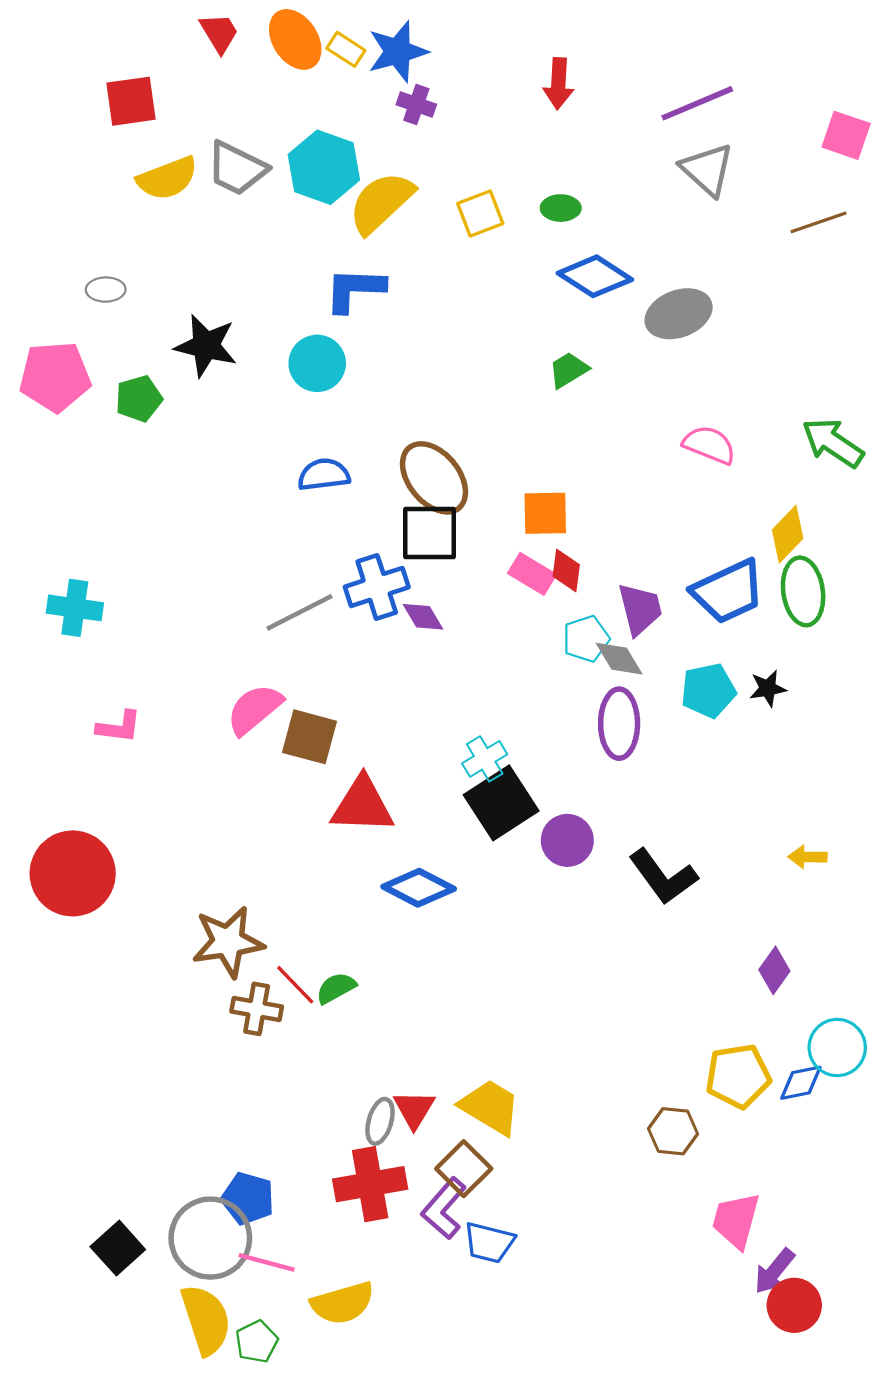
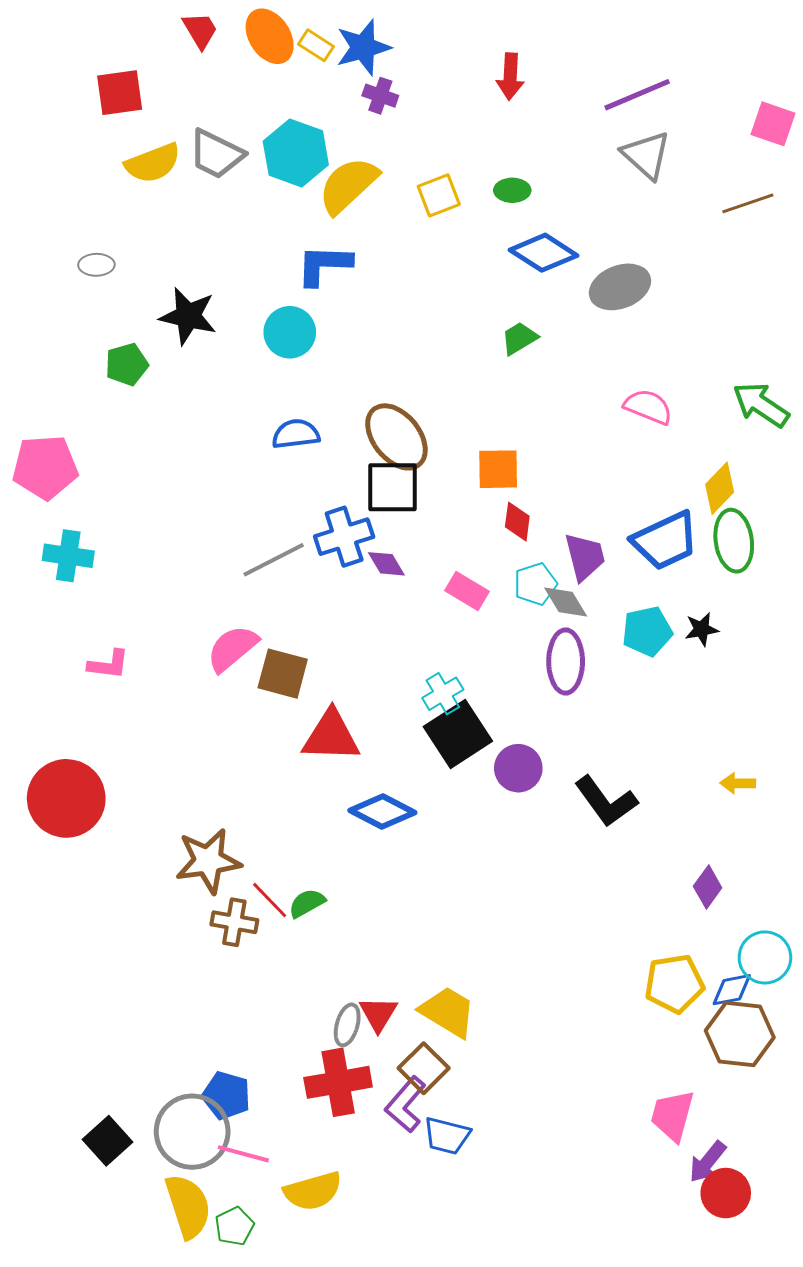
pink pentagon: (55, 377) -> (45, 467), moved
pink rectangle: (532, 574) -> (467, 591), moved
brown hexagon: (673, 1131) -> (740, 1034), moved, size x1.5

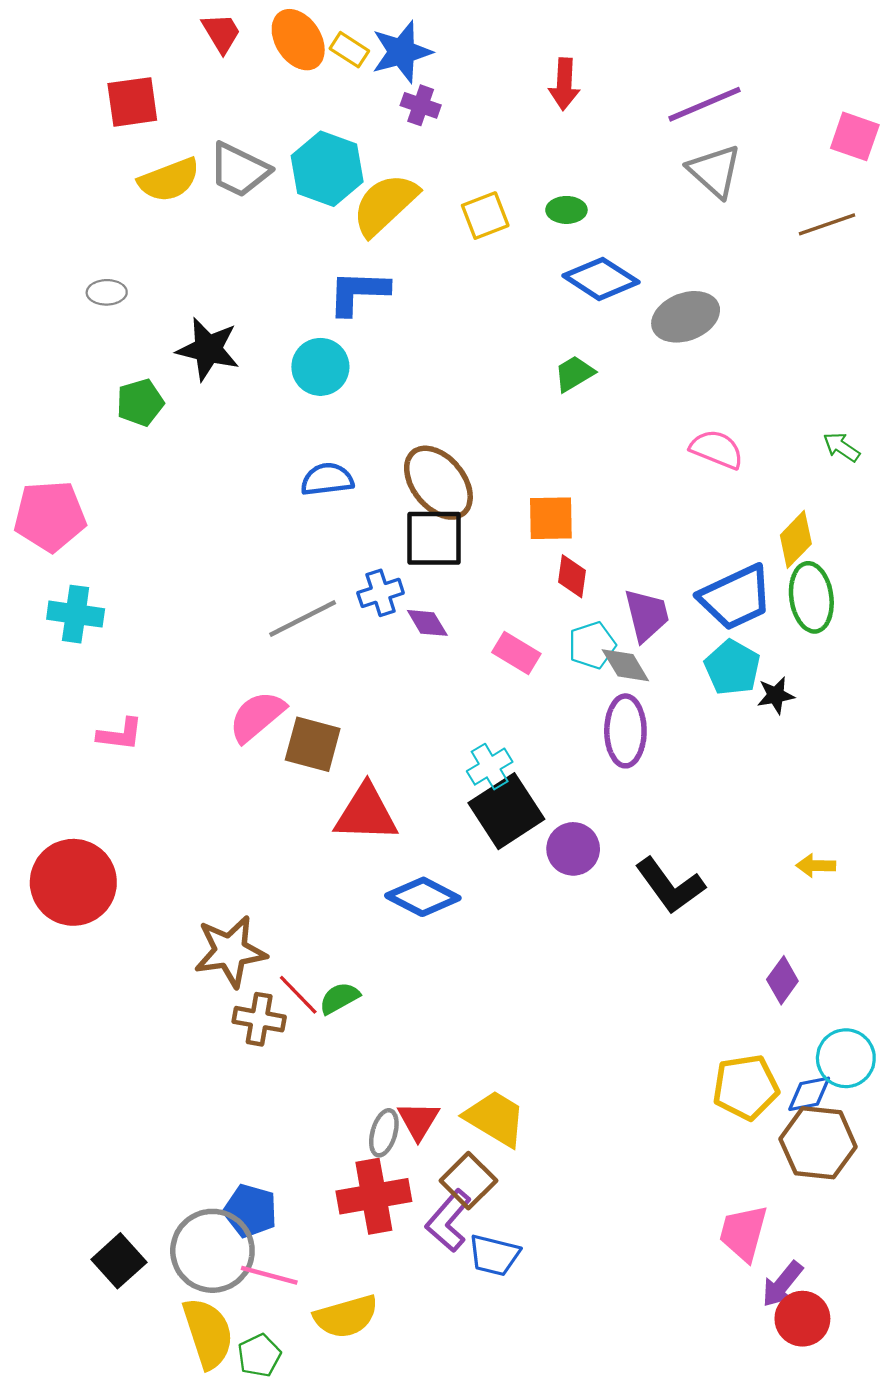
green arrow: (761, 405) -> (841, 447), size x0.6
blue cross: (344, 537) -> (381, 593), size x0.7
cyan pentagon: (647, 631) -> (732, 667), moved, turned -30

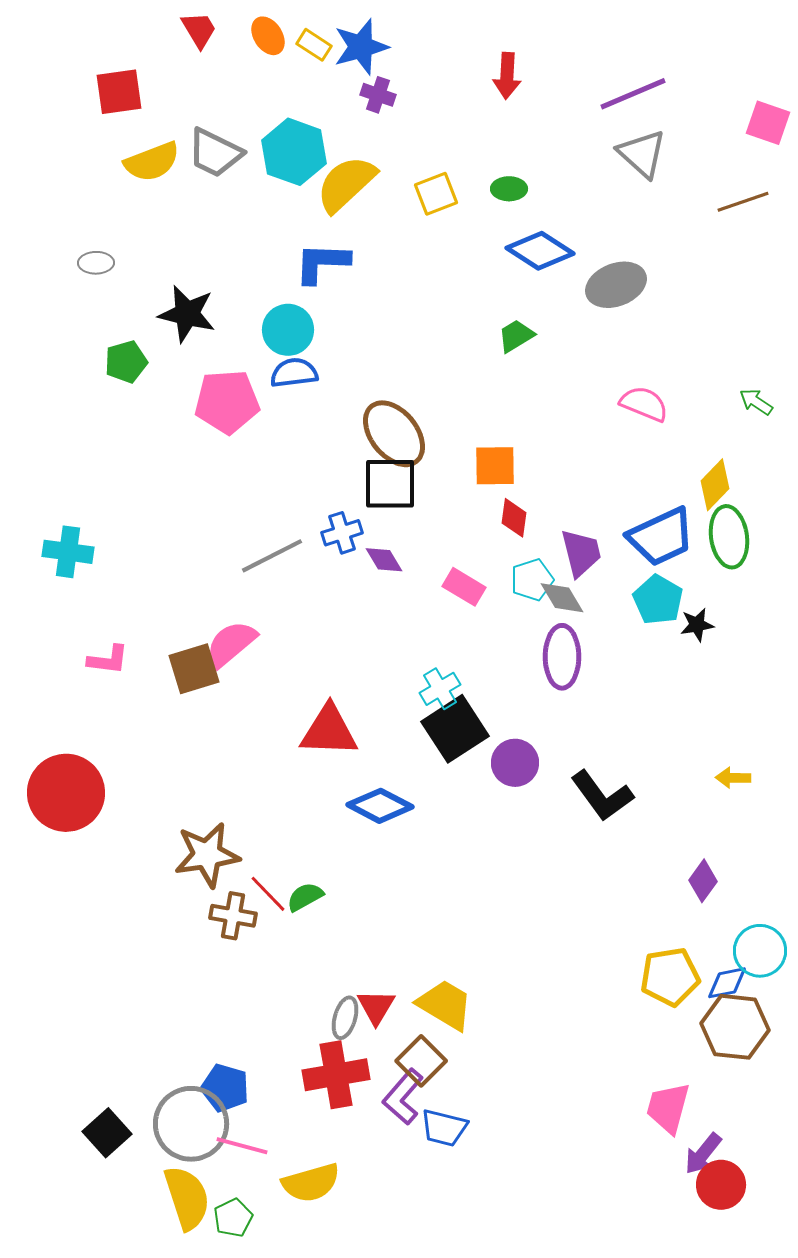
orange ellipse: (298, 40) -> (268, 36), size x0.7
blue semicircle: (327, 479) -> (294, 373), moved
pink pentagon: (50, 516) -> (227, 402), moved
brown square: (313, 744) -> (194, 669), moved, turned -32

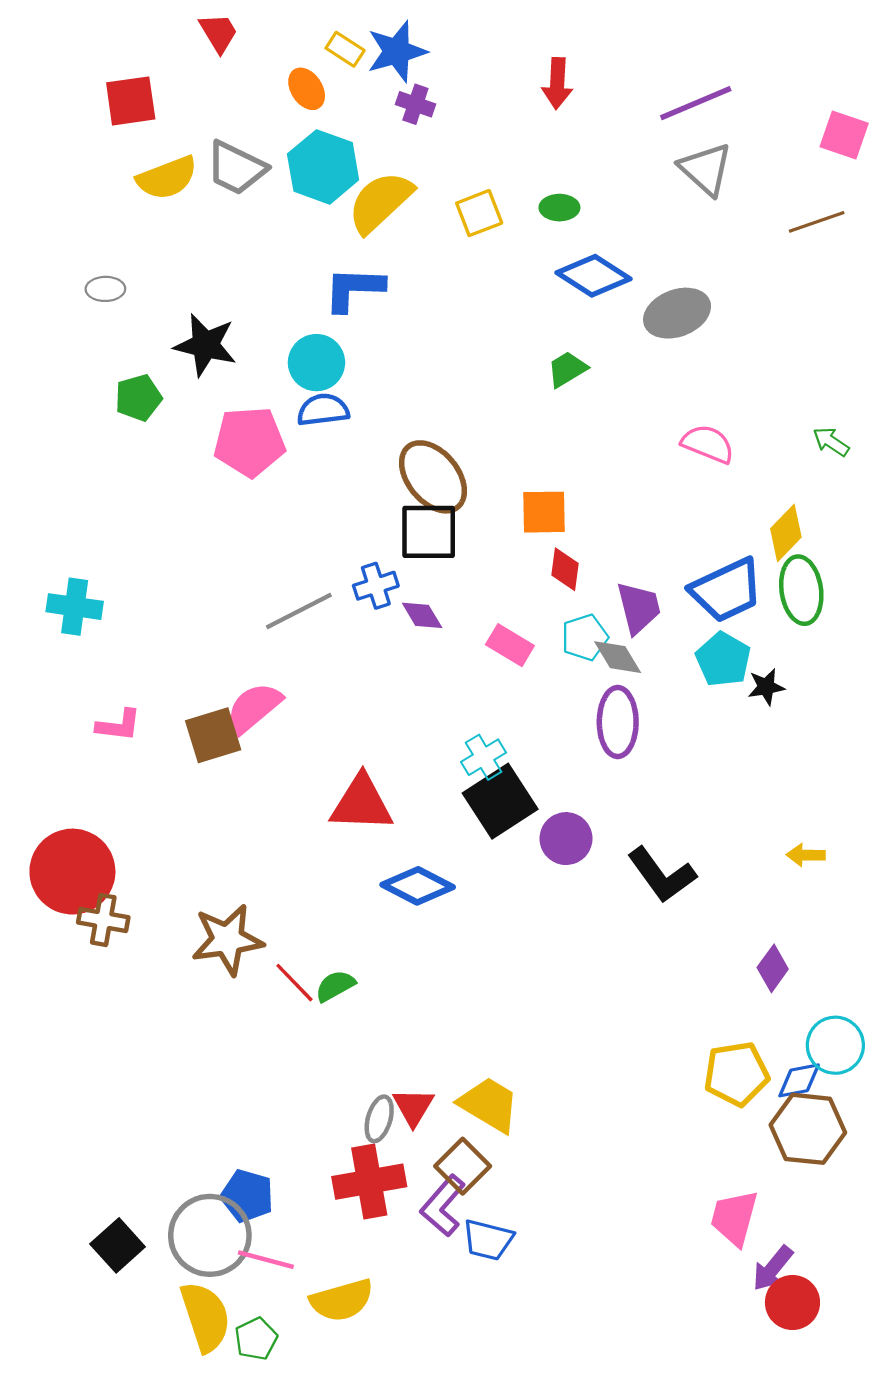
orange ellipse: (268, 36) -> (307, 89), moved
brown cross: (233, 916) -> (103, 920), moved

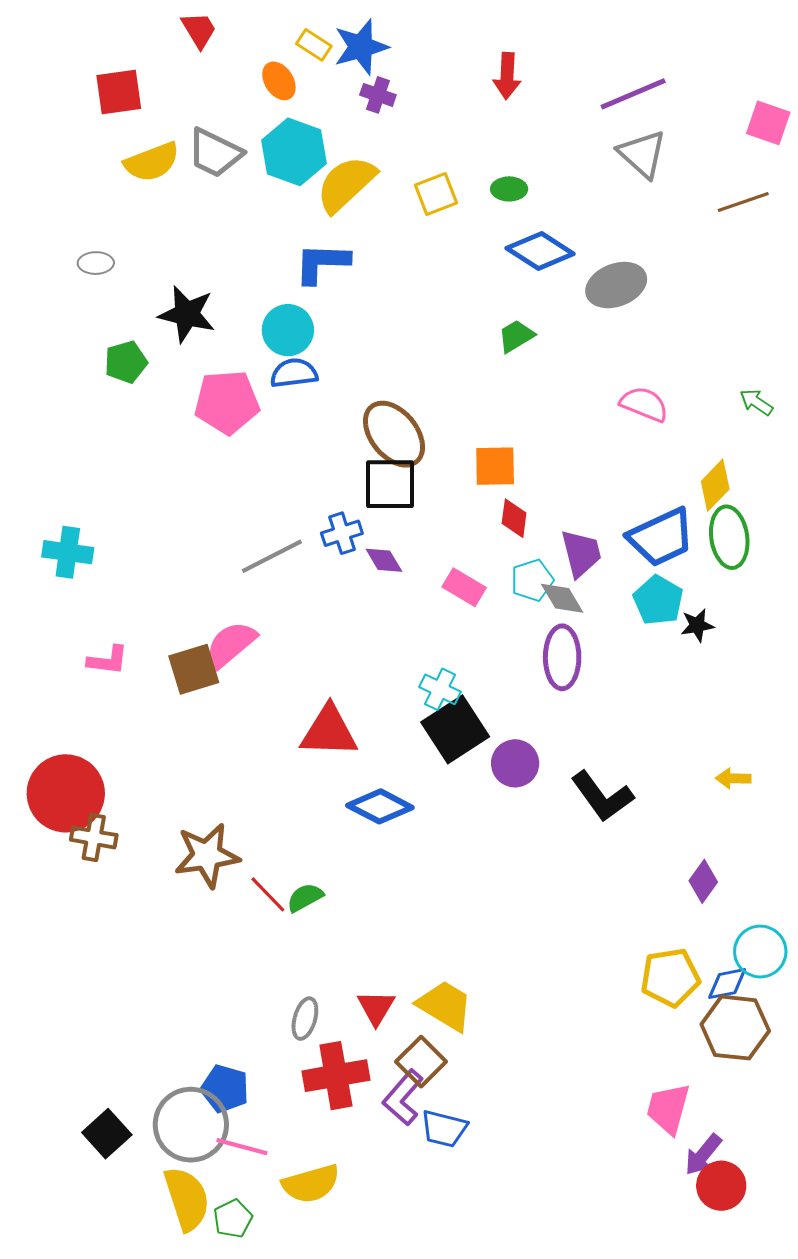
cyan cross: (484, 757) -> (440, 689), turned -33
gray ellipse: (379, 1119) -> (305, 1019), moved

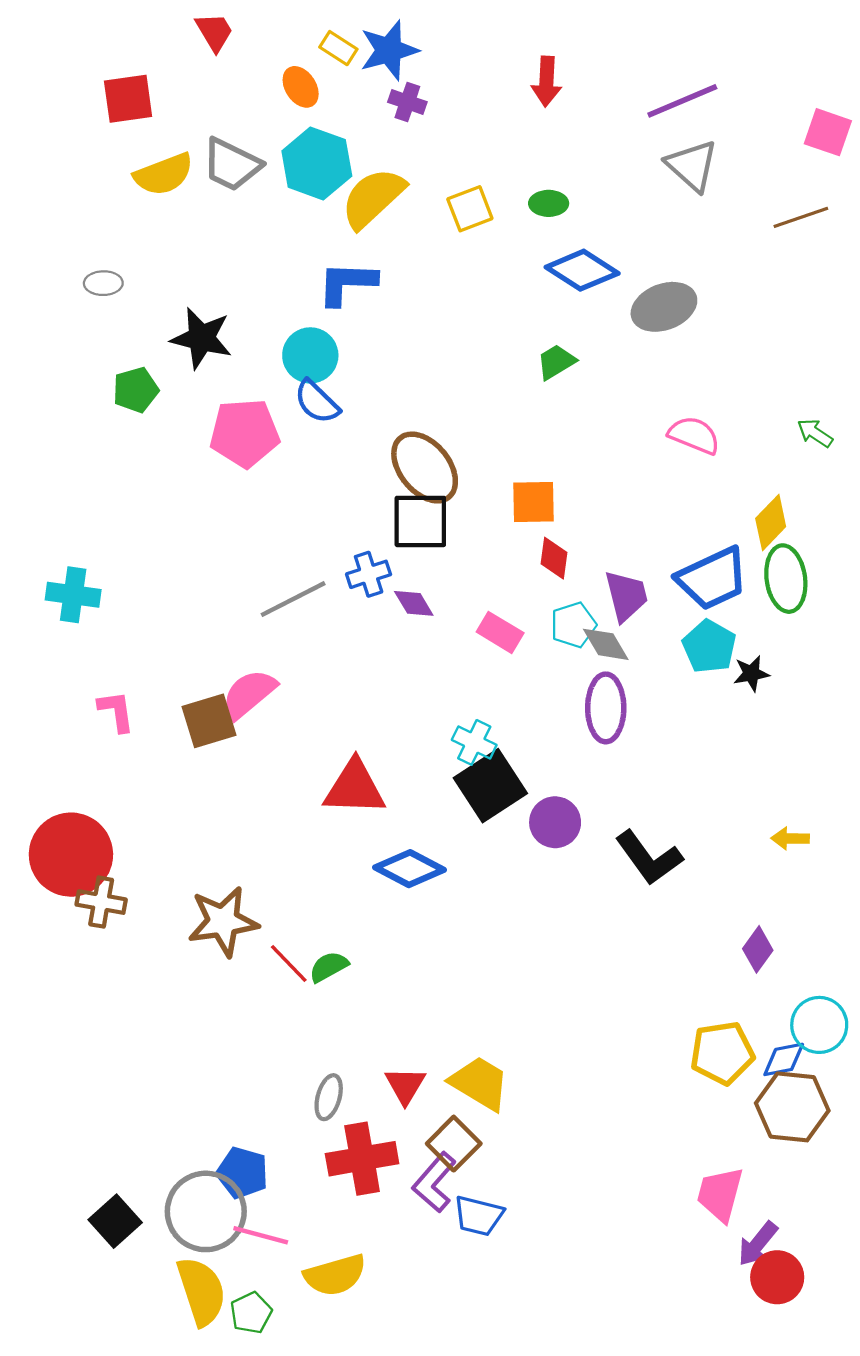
blue semicircle: (294, 373) -> (317, 402), turned -129
pink L-shape: (108, 660) -> (116, 711), turned -105

